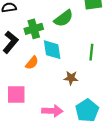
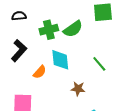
green cross: (34, 29) -> (49, 30), moved
green line: (91, 52) -> (99, 64), turned -49

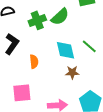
cyan diamond: (60, 60) -> (66, 50), moved
orange semicircle: (40, 72) -> (34, 62), turned -40

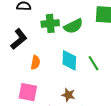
brown star: (72, 72) -> (68, 95), moved
pink square: (22, 93) -> (28, 92), moved

